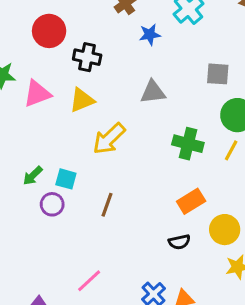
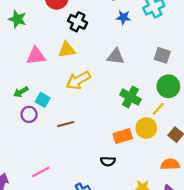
pink triangle: (37, 94) -> (36, 56), moved
brown line: (107, 205) -> (66, 124), turned 42
yellow circle: (225, 230) -> (146, 128), moved

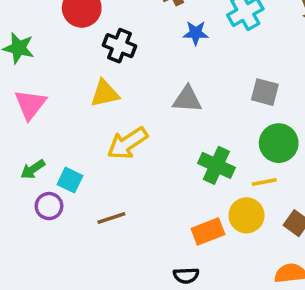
pink triangle: (36, 56) -> (30, 104), moved, turned -42
yellow line: (158, 109) -> (264, 182), turned 40

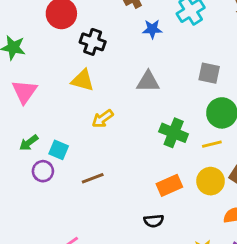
yellow triangle: (105, 94) -> (83, 80), turned 30
yellow arrow: (128, 143) -> (103, 119), size x0.7
yellow circle: (246, 215) -> (211, 181), moved

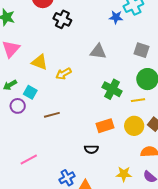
blue star: (152, 29) -> (116, 17), moved
yellow triangle: (83, 80) -> (40, 62), moved

